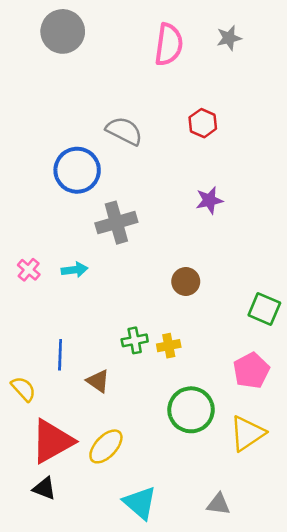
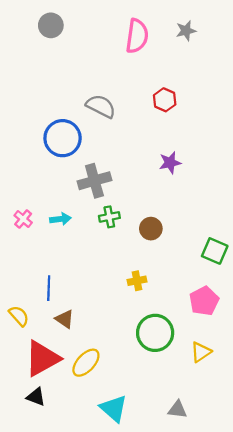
gray circle: (63, 31) -> (51, 25), size x0.7
green cross: (135, 340) -> (109, 217), moved
brown triangle: (98, 381) -> (65, 319), moved
yellow triangle: (247, 433) -> (201, 352), size x0.7

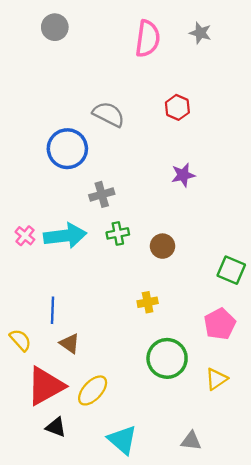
gray star: (186, 31) -> (200, 33), turned 30
gray cross: (94, 181) -> (102, 194), size x0.7
cyan arrow: (60, 219) -> (65, 236), size x1.8
black triangle: (36, 397) -> (56, 427), moved

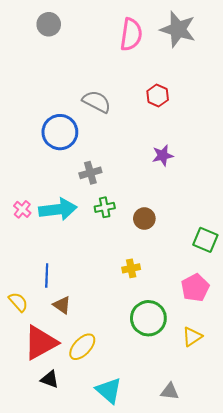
gray star: (200, 33) -> (178, 29), size x1.8

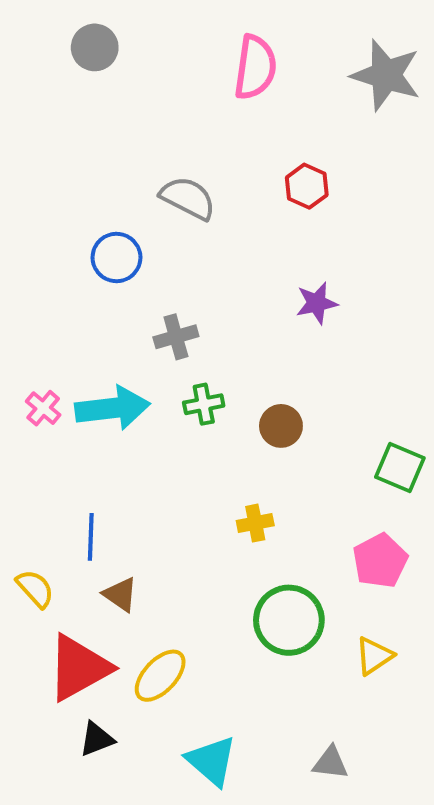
gray star: (178, 29) -> (386, 75), moved
blue circle: (60, 132) -> (116, 258), size x0.7
black triangle: (50, 379) -> (97, 739), turned -42

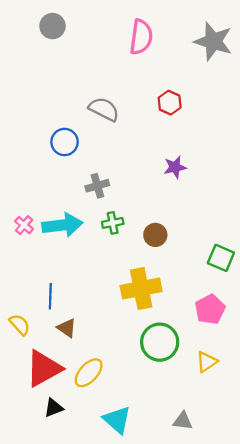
yellow cross: (255, 523) -> (141, 289), size x2.0

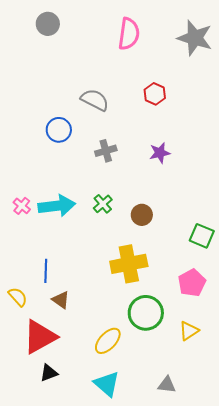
gray cross: (97, 186) -> (106, 151), moved
green cross: (113, 223) -> (103, 204), turned -30
yellow ellipse: (89, 373) -> (108, 341), moved

